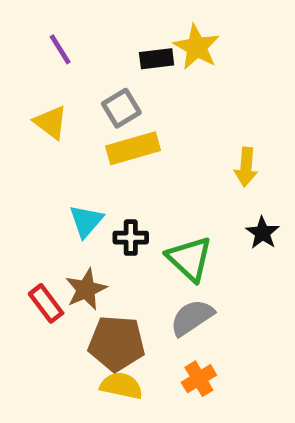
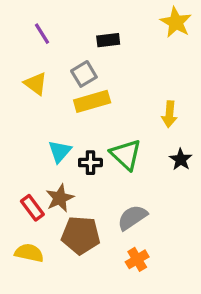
yellow star: (197, 47) -> (176, 22), moved
green triangle: (190, 259) -> (126, 155), moved
yellow semicircle: (121, 386) -> (29, 253), moved

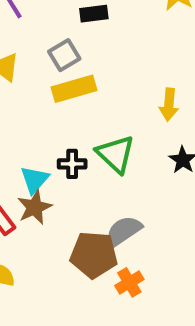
cyan triangle: (60, 151) -> (35, 180), moved
brown pentagon: (81, 235) -> (94, 255), moved

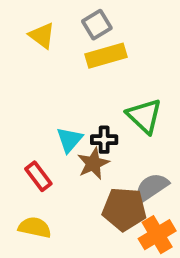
black cross: (72, 164) -> (104, 140), moved
brown star: (35, 207) -> (93, 163), moved
orange cross: (129, 282) -> (157, 235), size x1.4

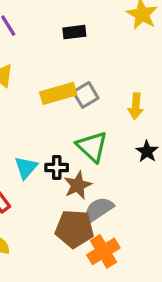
gray square: (97, 25) -> (86, 95), moved
brown star: (93, 163) -> (78, 185), moved

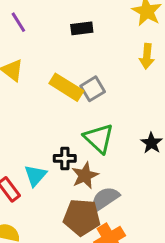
yellow rectangle: (58, 93) -> (66, 87), turned 48
yellow arrow: (136, 106) -> (147, 56), moved
cyan triangle: (26, 168) -> (35, 175), moved

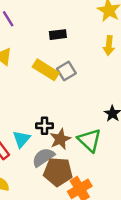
black rectangle: (82, 28) -> (58, 35), moved
green triangle: (99, 138) -> (89, 140), moved
gray semicircle: (105, 199) -> (43, 157), moved

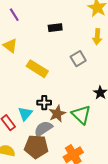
yellow rectangle: (46, 70) -> (37, 69), moved
gray square: (66, 71) -> (78, 59), moved
brown pentagon: (58, 172) -> (36, 147), moved

